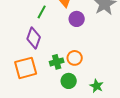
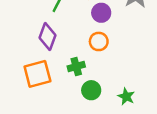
orange circle: (75, 58) -> (99, 41), moved

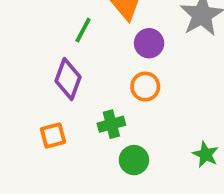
orange square: (37, 74) -> (53, 136), size x0.6
green star: (126, 96) -> (206, 154), moved

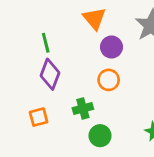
green line: (83, 30) -> (46, 43), moved, turned -42

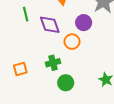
purple circle: (111, 47) -> (84, 23), moved
purple diamond: (50, 74) -> (50, 25), moved, turned -40

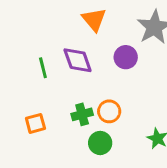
green line: (26, 14) -> (43, 68), moved
orange circle: (72, 42) -> (109, 111), moved

